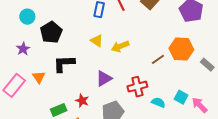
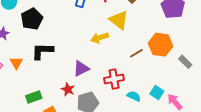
yellow triangle: (97, 41) -> (119, 20), moved, size x1.5
red star: (82, 101) -> (68, 89), moved

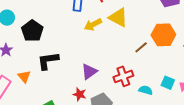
yellow arrow: (100, 38) -> (93, 24), moved

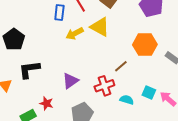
brown line: (141, 47) -> (121, 66), moved
red star: (80, 94) -> (46, 103), moved

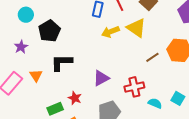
brown line: (121, 66) -> (152, 57), moved

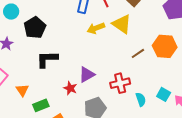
orange triangle: (36, 75) -> (22, 90), moved
red star: (75, 98) -> (70, 88), moved
cyan semicircle: (155, 103) -> (141, 99), turned 48

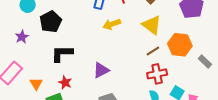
yellow triangle: (122, 24) -> (152, 25), moved
red cross: (120, 83) -> (157, 74), moved
red star: (70, 88) -> (65, 83), moved

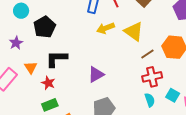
yellow triangle: (152, 25) -> (134, 31), moved
red star: (65, 83) -> (48, 83), moved
orange triangle: (36, 84) -> (31, 67), moved

